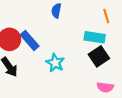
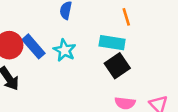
cyan star: (55, 63) -> (64, 50), moved

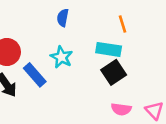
blue rectangle: (34, 46) -> (35, 75), moved

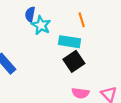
cyan star: (61, 57) -> (41, 25), moved

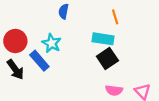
cyan star: (41, 25) -> (52, 43), moved

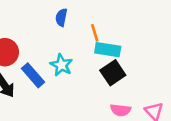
orange line: (115, 17) -> (95, 33), moved
cyan star: (52, 43) -> (61, 65), moved

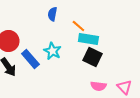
orange line: (95, 33) -> (78, 26), turned -32
black square: (113, 73) -> (92, 57), turned -30

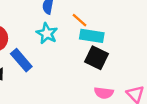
cyan star: (52, 51) -> (47, 33), moved

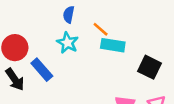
black square: (97, 58) -> (149, 67), moved

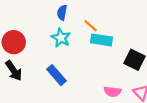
blue rectangle: (42, 70) -> (57, 75), moved

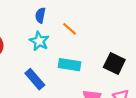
cyan rectangle: (102, 40) -> (69, 65), moved

